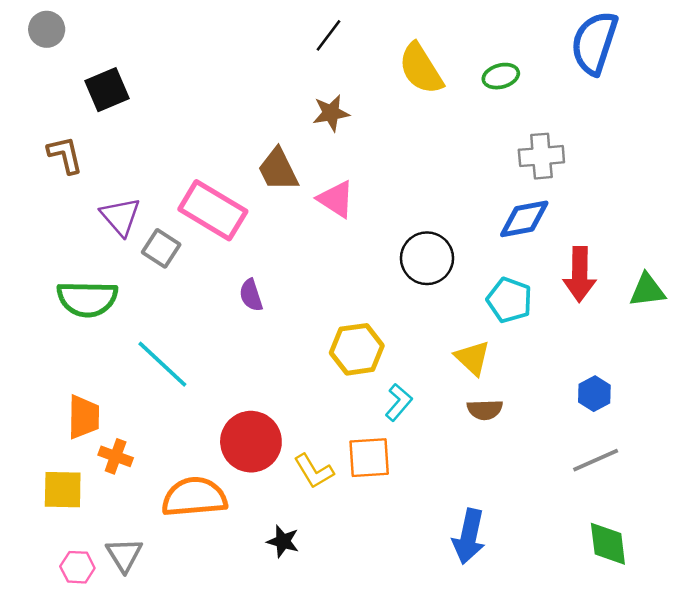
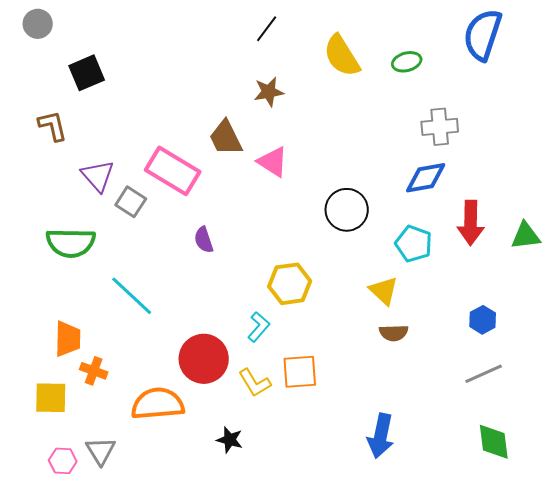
cyan L-shape: (399, 402) -> (259, 327), moved

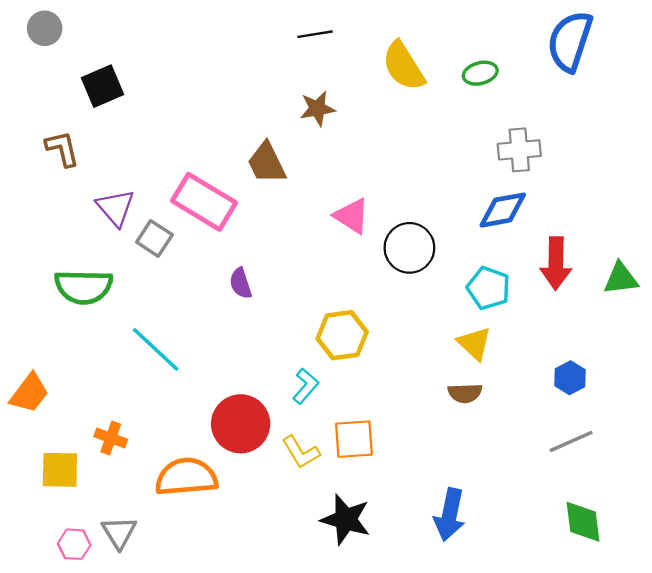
black line: (267, 29) -> (315, 34), turned 44
pink triangle: (273, 162) -> (352, 216), moved
yellow triangle: (384, 291) -> (474, 343), moved
orange trapezoid: (68, 339) -> (29, 393), moved, turned 36
black star: (230, 440) -> (346, 519), moved, size x1.6

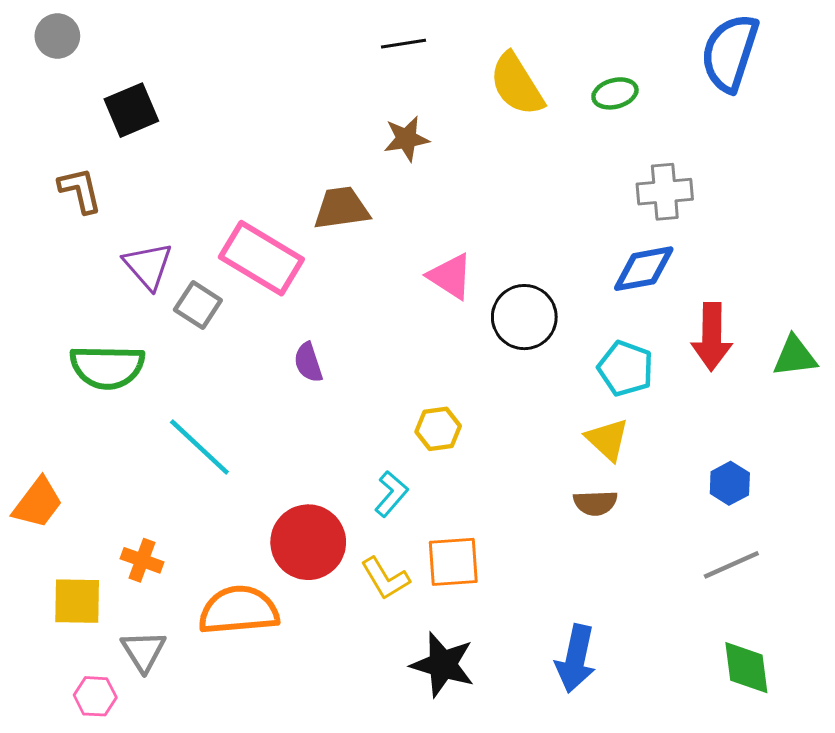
brown trapezoid: (267, 163) -> (341, 208), turned 108
yellow hexagon: (342, 335) -> (438, 429), size x0.7
gray triangle: (119, 532) -> (144, 651), moved

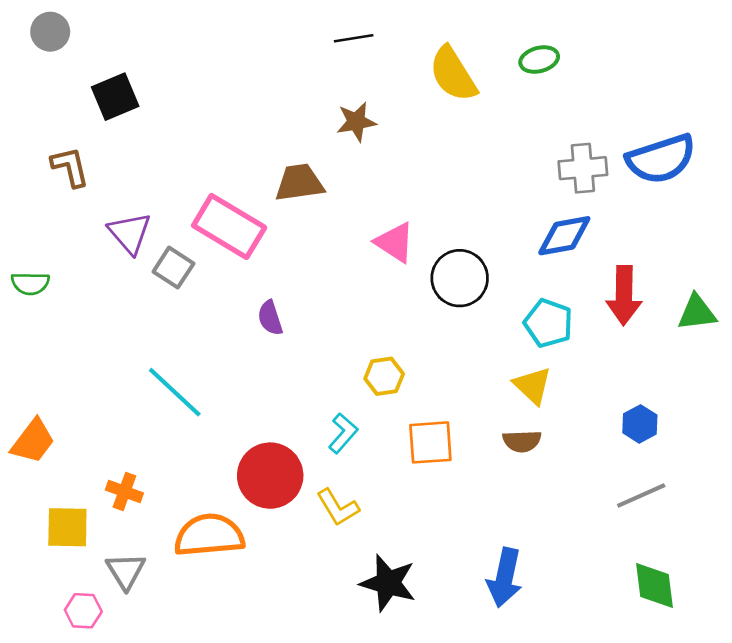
blue semicircle: (730, 53) -> (661, 159), moved, turned -126
green ellipse: (615, 93) -> (539, 60), moved
green semicircle: (107, 367) -> (30, 283), moved, size x0.6
orange square: (453, 562) -> (430, 442), moved

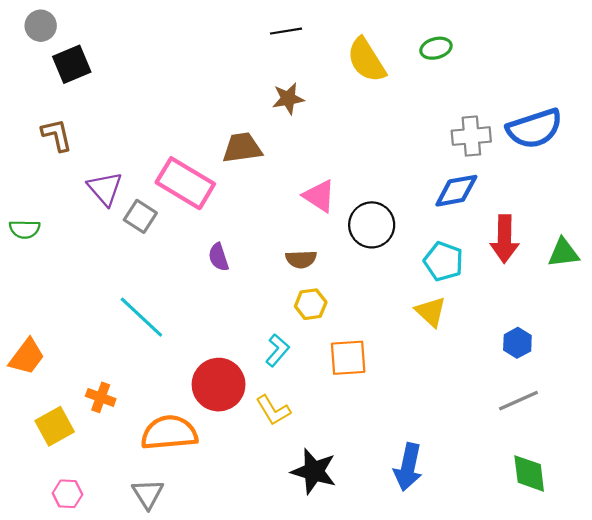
black square: (115, 97) -> (72, 64), moved
brown semicircle: (522, 441) -> (301, 259), moved
yellow square: (67, 527) -> (55, 426), turned -30
gray triangle: (126, 571) -> (148, 494), moved

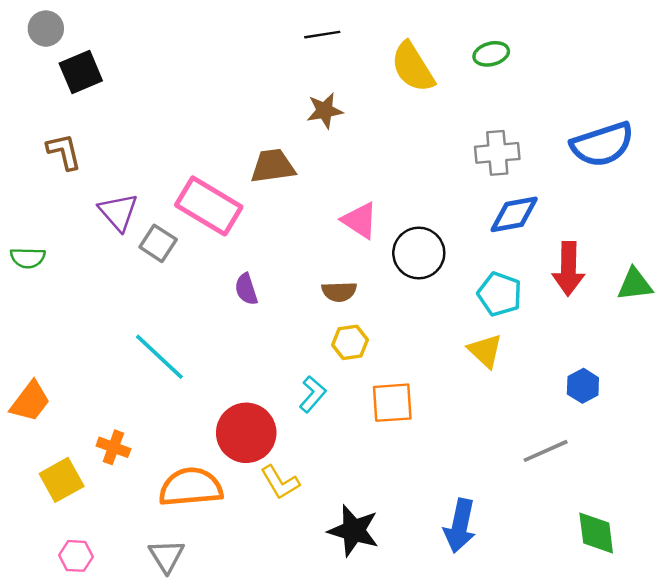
gray cross: (471, 136) -> (497, 153), moved
gray line: (518, 401) -> (546, 451), moved
yellow L-shape: (273, 410) -> (280, 482), moved

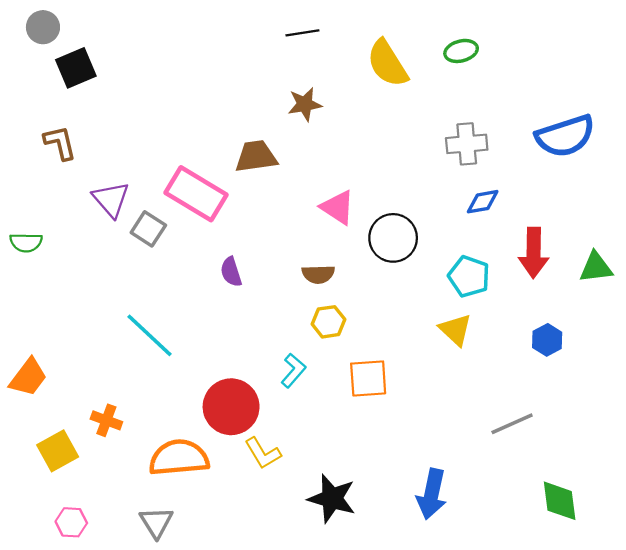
blue diamond: (514, 214) -> (483, 202), size x0.7
blue hexagon: (583, 386) -> (547, 340), moved

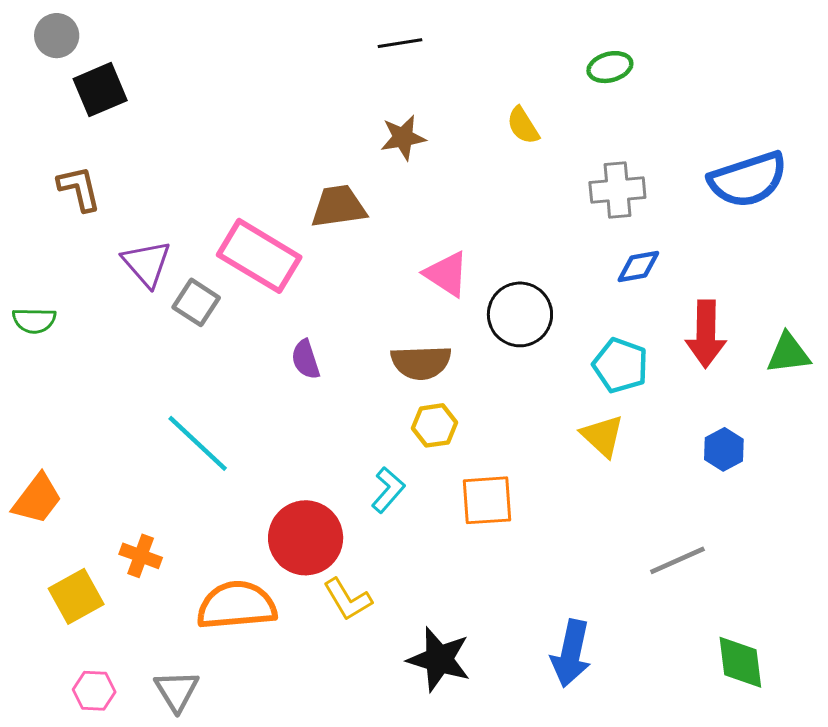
yellow semicircle: (387, 63) -> (523, 126), moved, size x0.6
brown semicircle: (318, 274) -> (421, 362), size x1.4
gray triangle: (156, 522) -> (177, 691), moved

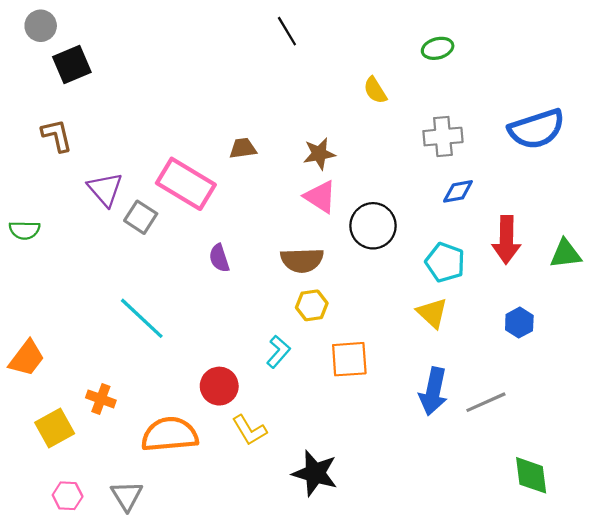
black line: (400, 43) -> (287, 31), turned 68
brown star: (403, 138) -> (319, 154), moved
brown trapezoid: (339, 206) -> (243, 148), size x0.7
red circle: (306, 538) -> (219, 386), size x0.7
blue arrow: (571, 653) -> (433, 391), moved

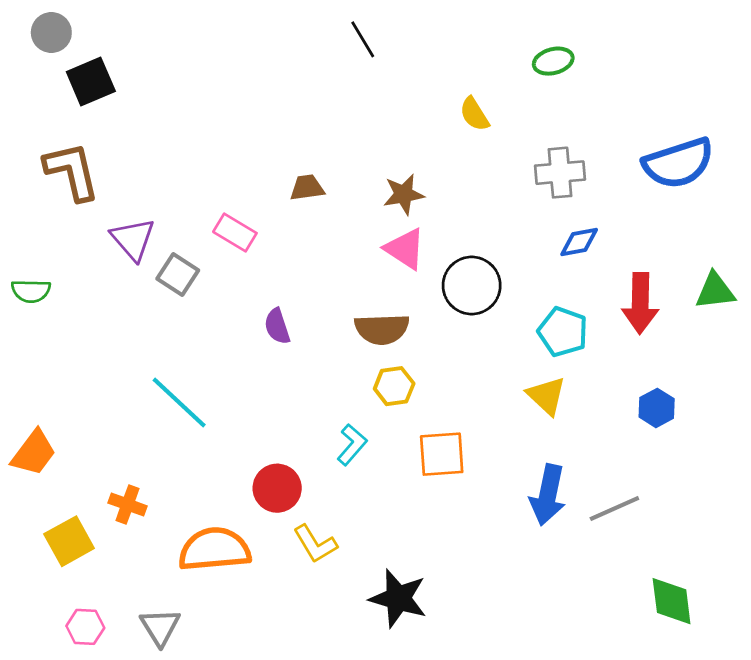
brown L-shape: (57, 135) -> (72, 171), size x1.4
pink rectangle: (186, 184) -> (235, 232), size x0.6
green triangle: (566, 254) -> (715, 291), moved

